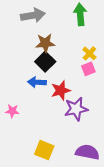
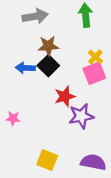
pink square: (88, 69) -> (94, 73), size x1.5
blue arrow: (37, 82) -> (25, 68), moved

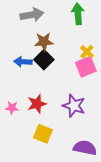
red star: (65, 96) -> (37, 104), moved
purple star: (81, 116) -> (74, 106), turned 30
yellow square: (47, 160) -> (43, 134), moved

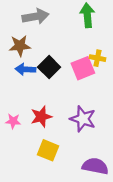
brown star: (44, 42) -> (20, 46), moved
yellow cross: (87, 52) -> (97, 58), turned -32
pink square: (86, 67) -> (83, 68), moved

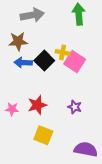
yellow cross: (97, 58) -> (63, 52), moved
pink square: (83, 68) -> (75, 62), turned -35
purple star: (83, 119) -> (75, 107), size x0.6

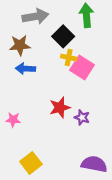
black square: (44, 61) -> (63, 36), moved
red star: (37, 105) -> (60, 107), moved
yellow square: (43, 135) -> (31, 163), moved, turned 30

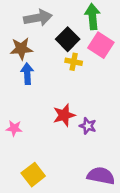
pink square: (82, 68) -> (101, 45), moved
blue arrow: (25, 69) -> (27, 74), turned 84

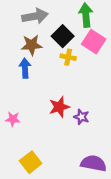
brown star: (21, 49) -> (32, 45), moved

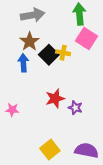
black square: (63, 36) -> (49, 55), moved
brown star: (32, 45) -> (30, 42), turned -30
yellow square: (31, 162) -> (50, 149), moved

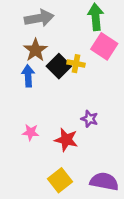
red star: (55, 99) -> (66, 140), moved, turned 30
purple star: (75, 108) -> (90, 119), moved
pink star: (12, 110) -> (31, 132), moved

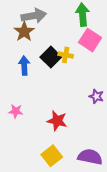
brown star: (35, 50) -> (24, 32), moved
purple star: (90, 119) -> (96, 96), moved
pink star: (31, 132) -> (16, 111), moved

